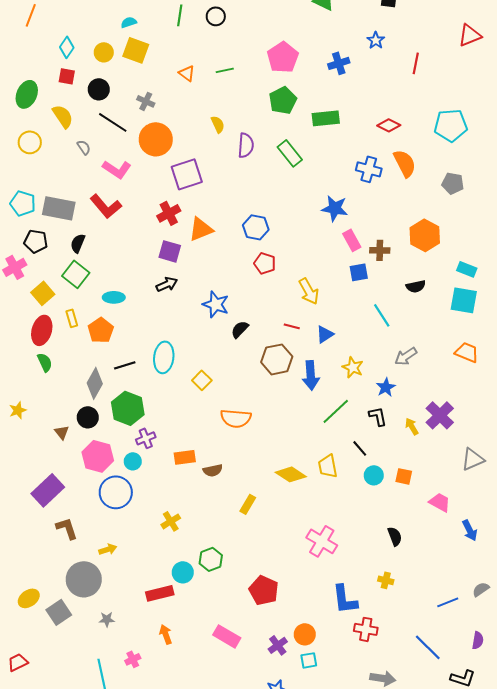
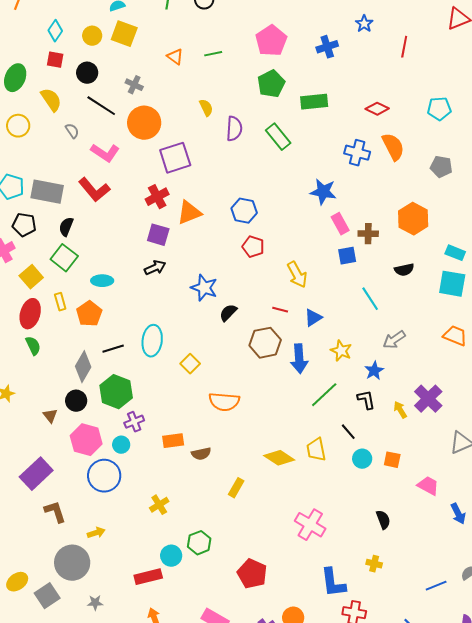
cyan pentagon: (451, 125) -> (439, 109), size x0.7

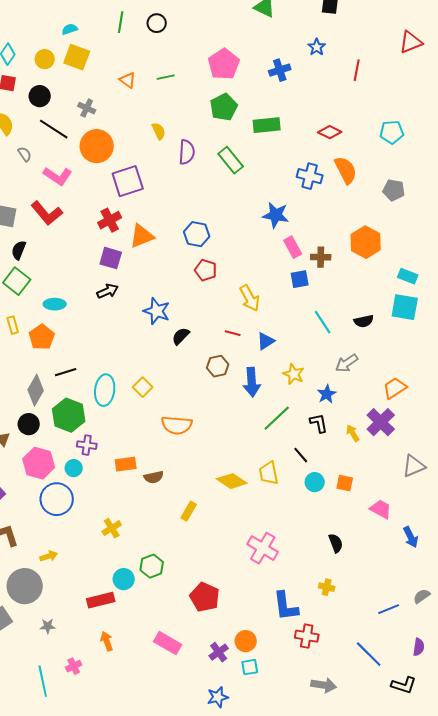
black semicircle: (404, 270) -> (364, 321), moved
orange trapezoid: (455, 336) -> (395, 388), moved, turned -55
cyan ellipse: (152, 341) -> (105, 390), moved
brown hexagon: (265, 343) -> (218, 366), size x0.7
purple cross: (134, 422) -> (87, 445), turned 30

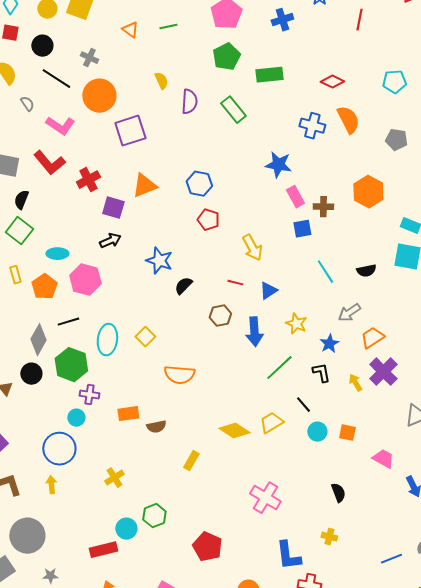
red cross: (110, 220) -> (88, 180), moved
orange trapezoid: (395, 388) -> (372, 338), moved
pink hexagon: (39, 463) -> (85, 280), moved
yellow trapezoid: (269, 473) -> (271, 423), turned 70
yellow arrow: (49, 556) -> (51, 485), moved, turned -78

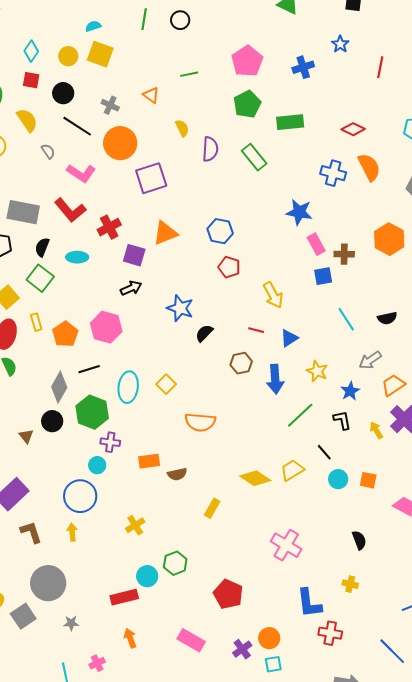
orange triangle: (130, 30) -> (151, 95), moved
cyan ellipse: (57, 254) -> (77, 257), moved

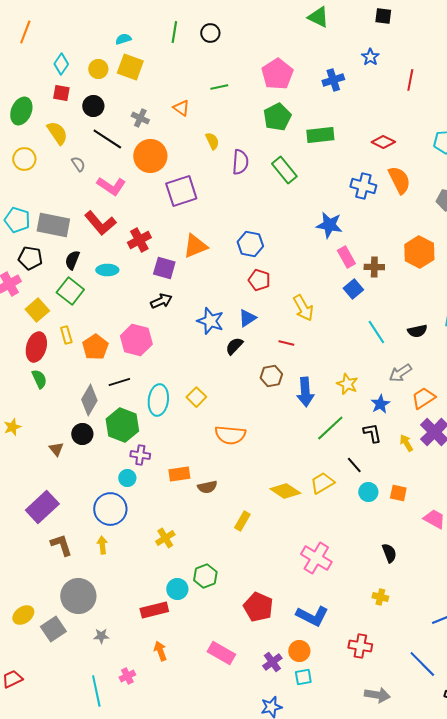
blue square: (323, 276) -> (353, 289), turned -30
blue triangle: (289, 338) -> (247, 318), moved
blue L-shape: (309, 603) -> (312, 616), moved, turned -56

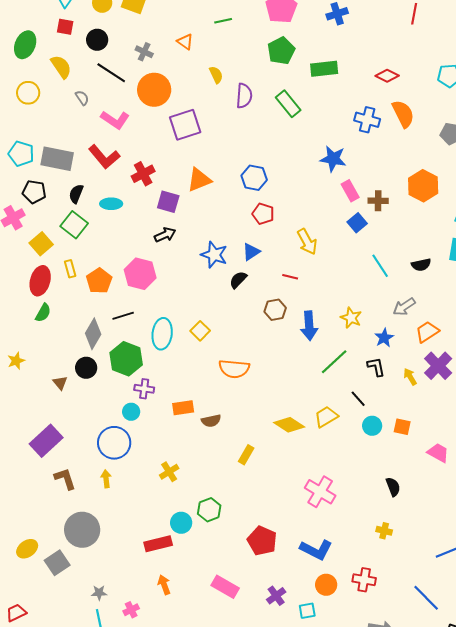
green semicircle: (39, 379) -> (43, 313), turned 54
gray star: (101, 636) -> (99, 593), moved
orange circle: (299, 651) -> (326, 585), moved

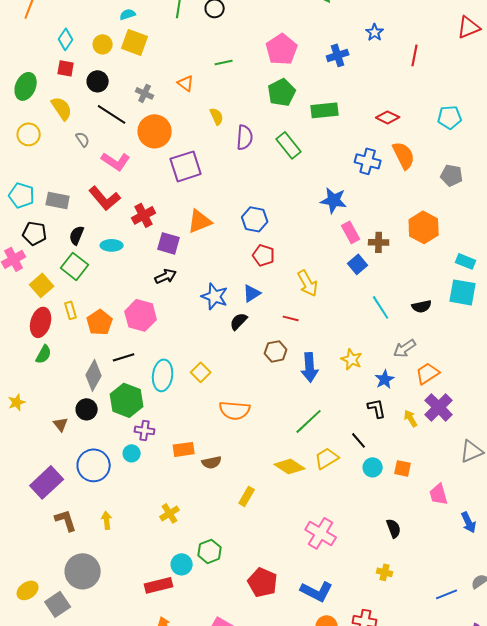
gray rectangle: (57, 159) -> (58, 200), size x0.7
green line: (334, 362) -> (309, 421), moved
blue circle: (114, 443) -> (94, 465), moved
pink trapezoid: (438, 453) -> (439, 494), turned -135

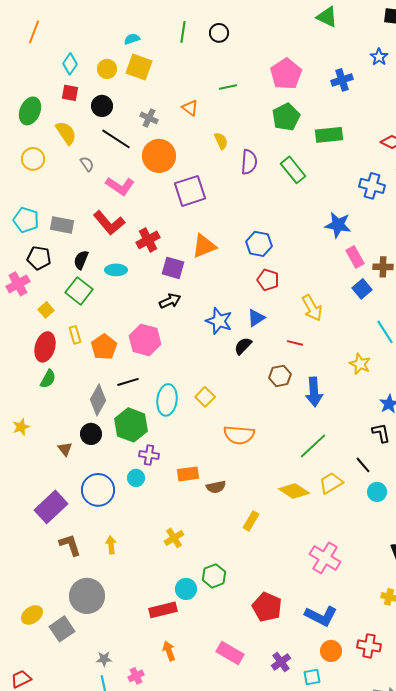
yellow square: (42, 285) -> (46, 310), size x0.7
yellow star: (352, 359) -> (360, 364), moved

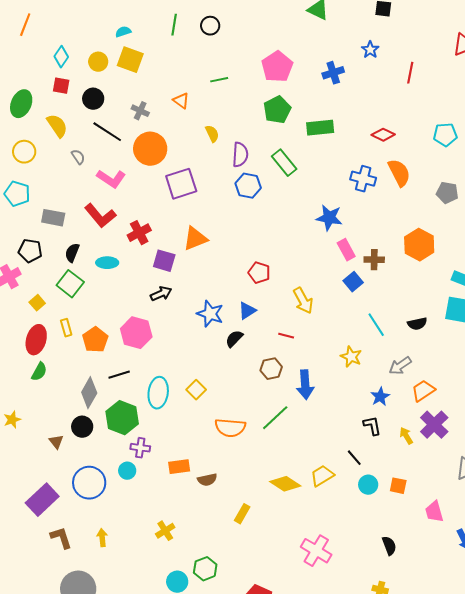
cyan pentagon: (26, 220) -> (17, 194), moved
blue hexagon: (259, 244) -> (248, 186), moved
green line: (313, 446) -> (275, 418), moved

